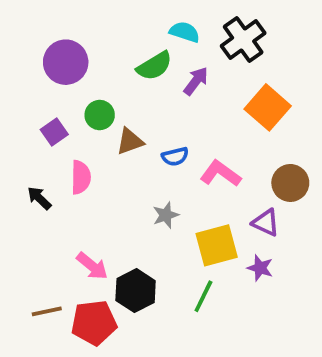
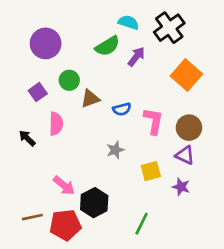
pink L-shape: (220, 174) -> (153, 121), turned 64
brown circle: (290, 183) -> (189, 128), moved
yellow square: (217, 245) -> (151, 171), size x0.7
green line: (203, 296) -> (142, 224), moved

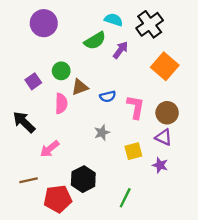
purple circle: (46, 43) -> (44, 23), moved
pink semicircle: (56, 124) -> (61, 103), moved
black arrow: (27, 138) -> (24, 122), size x1.5
pink arrow: (64, 186) -> (50, 149), moved, turned 102
brown line: (32, 217) -> (29, 180), moved

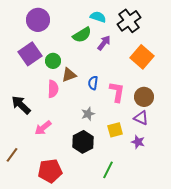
purple square: (33, 81) -> (30, 54), moved, size x1.6
blue semicircle: (108, 96) -> (93, 83), turned 112
black hexagon: (83, 179) -> (83, 142), moved
brown line: (29, 180) -> (12, 155), moved, turned -42

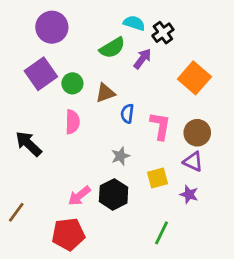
black cross: (129, 21) -> (163, 33), moved, size x0.7
brown triangle: (69, 75) -> (105, 93), moved
pink arrow: (43, 128) -> (79, 196), moved
green line: (108, 170) -> (162, 233), moved

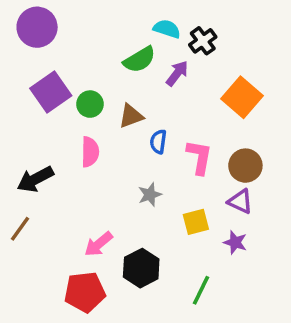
purple circle: (52, 27) -> (37, 27), moved
black arrow: (29, 144) -> (35, 179), turned -72
black hexagon: (114, 194) -> (141, 268), moved
brown line: (16, 212) -> (20, 229), moved

